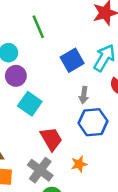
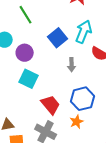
purple circle: (16, 76) -> (25, 53), moved
blue hexagon: (93, 122) -> (83, 99), moved

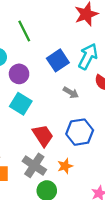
gray arrow: (72, 65) -> (71, 92), turned -64
orange star: (77, 122) -> (65, 166), moved

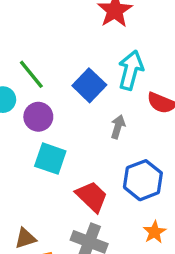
green line: (24, 31) -> (31, 74), moved
gray arrow: (71, 92) -> (118, 127), turned -91
orange star: (65, 166) -> (154, 232), moved

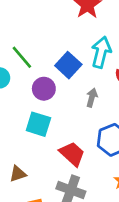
purple circle: (38, 117) -> (44, 89), moved
brown triangle: (25, 238) -> (18, 174), moved

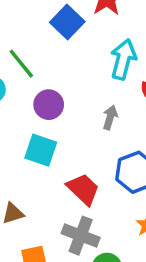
blue square: (68, 65) -> (67, 22), moved

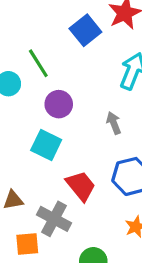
gray arrow: (110, 117) -> (114, 123), turned -45
gray cross: (81, 236) -> (54, 219), moved

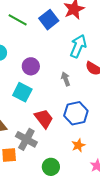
green line: (38, 63) -> (18, 20), moved, turned -30

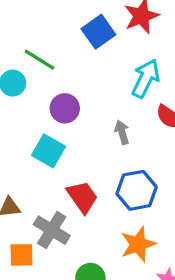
green line: (18, 20) -> (39, 60), moved
orange star: (78, 145) -> (138, 244), size x1.5

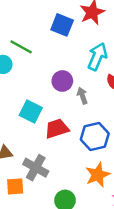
blue square: (98, 32) -> (62, 25), turned -30
purple circle: (65, 108) -> (62, 81), moved
red trapezoid: (82, 197) -> (57, 129), moved, turned -70

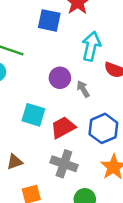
gray cross: (36, 168) -> (64, 164), moved

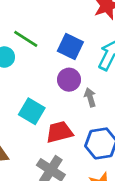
blue square: (49, 20) -> (70, 46), moved

